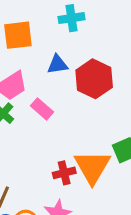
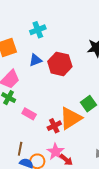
pink rectangle: (42, 109) -> (29, 114), moved
orange triangle: (92, 167) -> (71, 118), turned 40

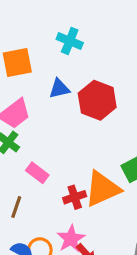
cyan cross: (38, 30) -> (70, 41), turned 35
brown line: (20, 149) -> (16, 207), moved

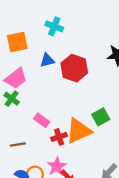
pink rectangle: (37, 173) -> (42, 120), moved
brown line: (16, 207) -> (18, 144), turned 63

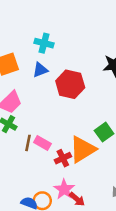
blue triangle: (47, 60) -> (40, 70), moved
brown line: (18, 144) -> (28, 143), moved, turned -63

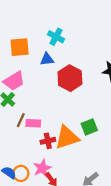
pink rectangle: (42, 143) -> (33, 123), turned -40

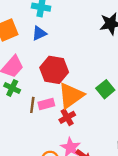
red hexagon: (70, 78) -> (54, 70), moved
orange triangle: (67, 137) -> (71, 96), moved

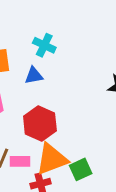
green square: (105, 89) -> (81, 169), moved

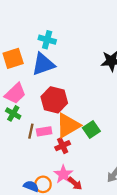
blue triangle: (34, 76) -> (43, 64), size x1.6

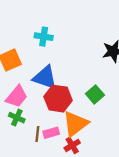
blue triangle: (43, 64) -> (45, 77), moved, turned 45
green square: (91, 129) -> (95, 94), moved

